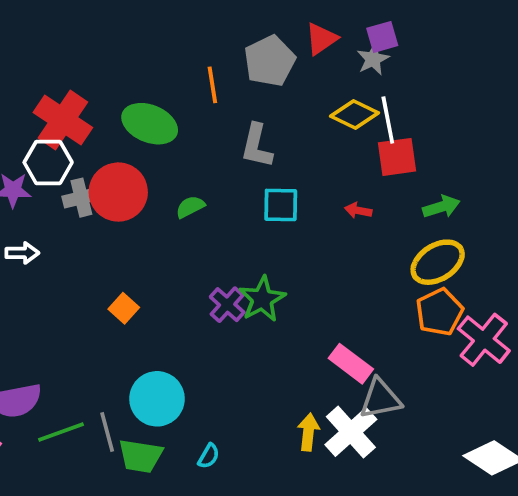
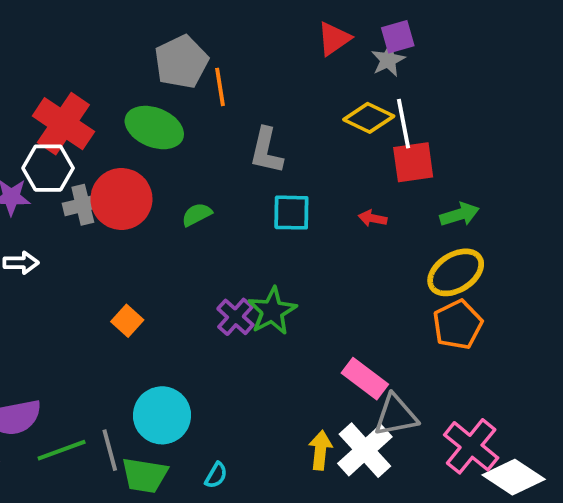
gray pentagon: (270, 61) -> (181, 62), moved
pink cross: (484, 340) -> (471, 446), moved

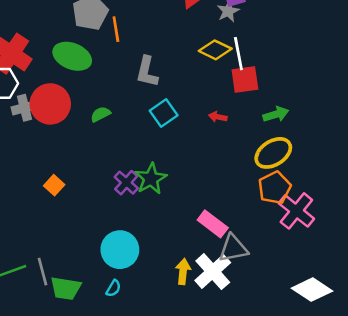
cyan square: (291, 213) -> (164, 113), turned -36
cyan circle: (162, 415) -> (120, 250), moved
pink cross: (471, 446) -> (296, 211), moved

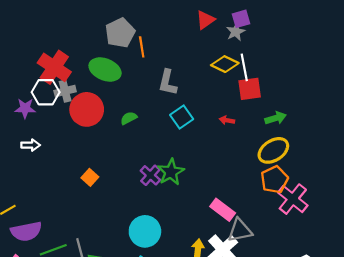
gray cross: (24, 108) -> (65, 91), moved

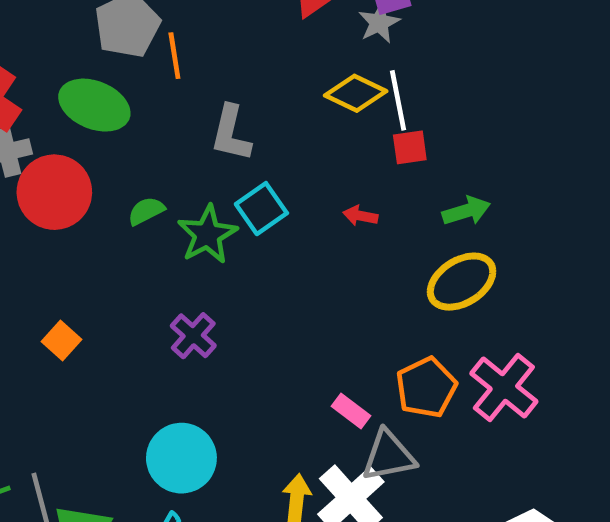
red square: (250, 89) -> (410, 147), size x0.7
green star: (171, 172) -> (207, 234), moved
orange pentagon: (274, 180) -> (426, 387), moved
pink rectangle: (223, 210) -> (351, 411), size x0.7

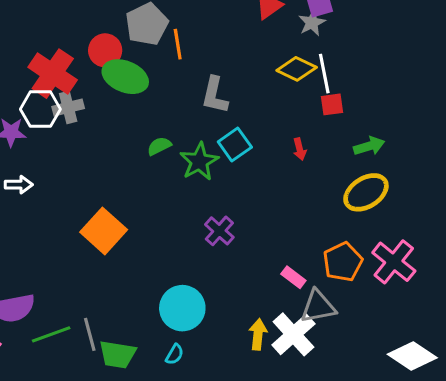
red circle: (54, 192) -> (105, 50), moved, size x0.7
red arrow: (360, 216) -> (300, 149), turned -115
purple cross: (193, 336) -> (219, 231), moved
orange square: (61, 340) -> (104, 231), size x1.8

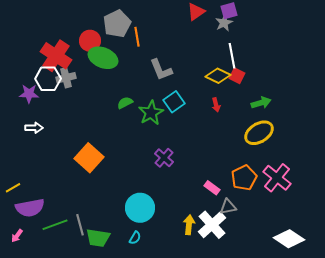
yellow diamond: (297, 69) -> (218, 76), moved
gray L-shape: (215, 95) -> (161, 70), turned -35
red square: (332, 104) -> (237, 76), turned 35
gray triangle: (318, 307) -> (228, 207), size x0.7

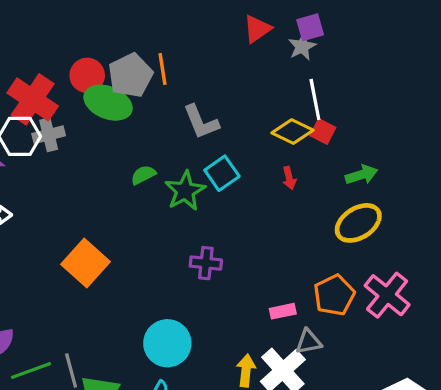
gray pentagon: (117, 24) -> (130, 75), moved
purple cross: (164, 158) -> (206, 263), turned -36
pink rectangle: (212, 188) -> (283, 311), turned -49

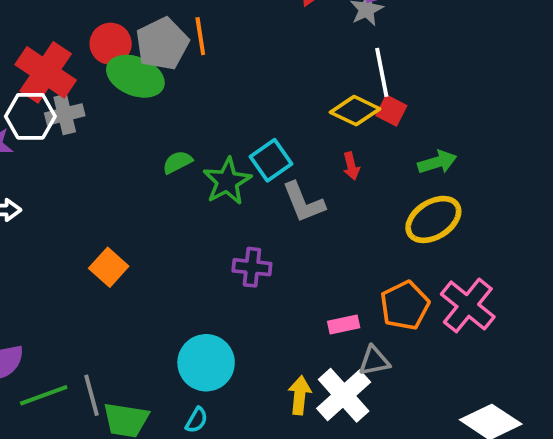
gray L-shape: (201, 122) -> (304, 202), moved
orange square: (86, 263) -> (109, 267), size x0.7

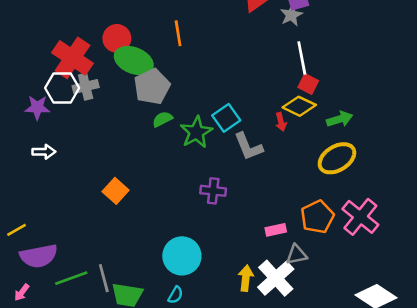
gray pentagon: (162, 44) -> (152, 87), moved
yellow diamond: (355, 111) -> (299, 106), moved

